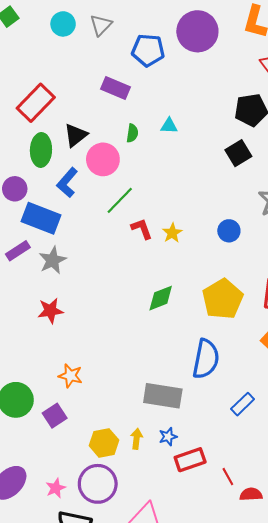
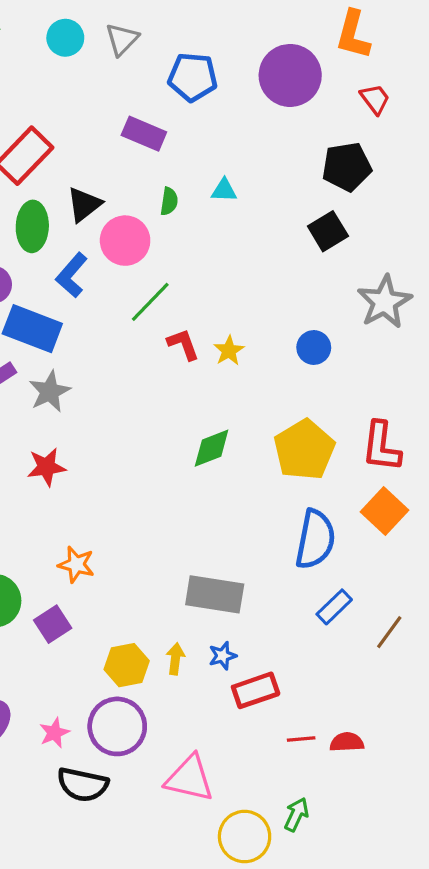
purple circle: (197, 31) -> (290, 75), moved
blue semicircle: (206, 359) -> (315, 539), moved
red line: (228, 477) -> (301, 739), moved, turned -66

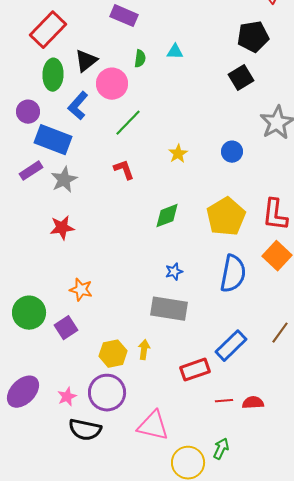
red L-shape: (183, 344) -> (124, 170), moved
blue rectangle: (334, 607) -> (231, 346), moved, size x1.4
blue star: (223, 656) -> (174, 272), moved

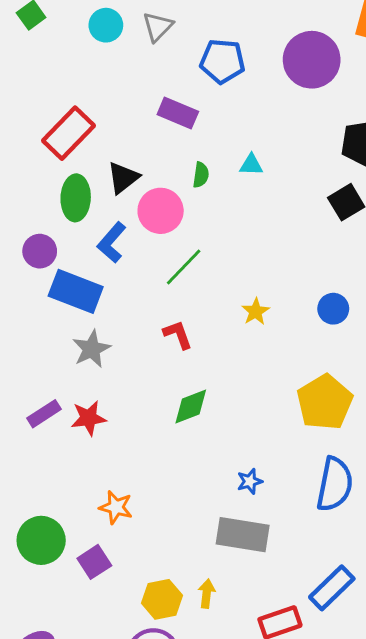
purple rectangle: (31, 171) -> (44, 414), moved
green diamond: (167, 216) -> (191, 407), moved

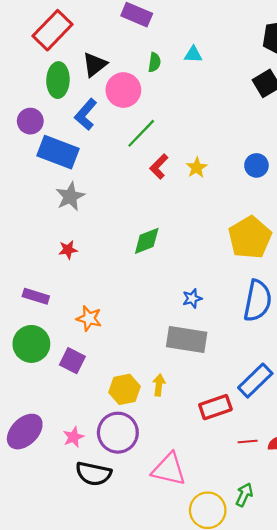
red L-shape: (178, 335) -> (159, 167), moved, turned -115
purple rectangle: (44, 414) -> (36, 296), moved, turned 50
red star: (89, 418) -> (68, 250), size x0.7
purple square: (94, 562) -> (72, 361), turned -30

